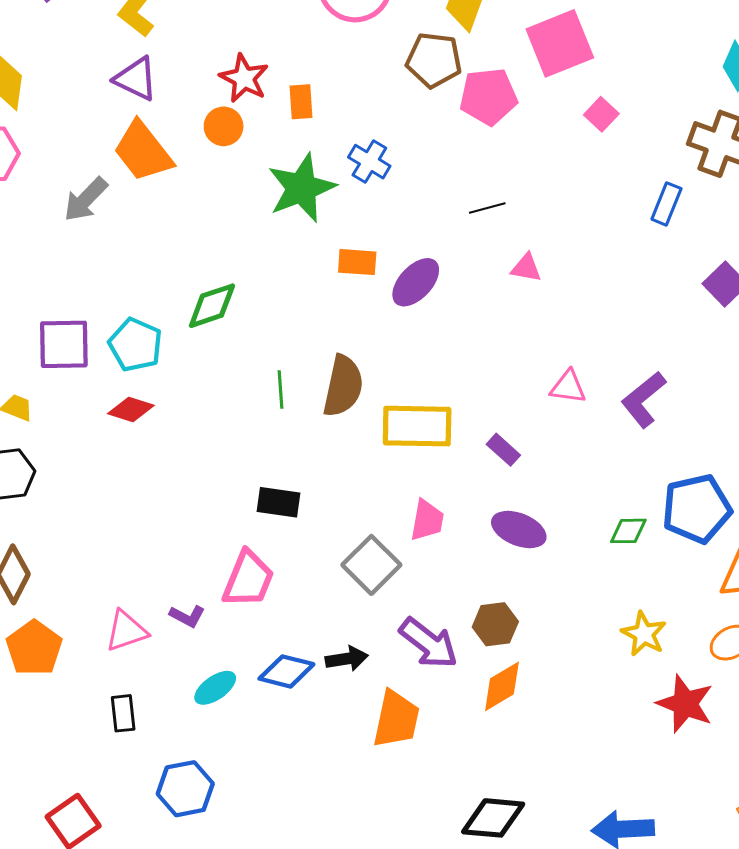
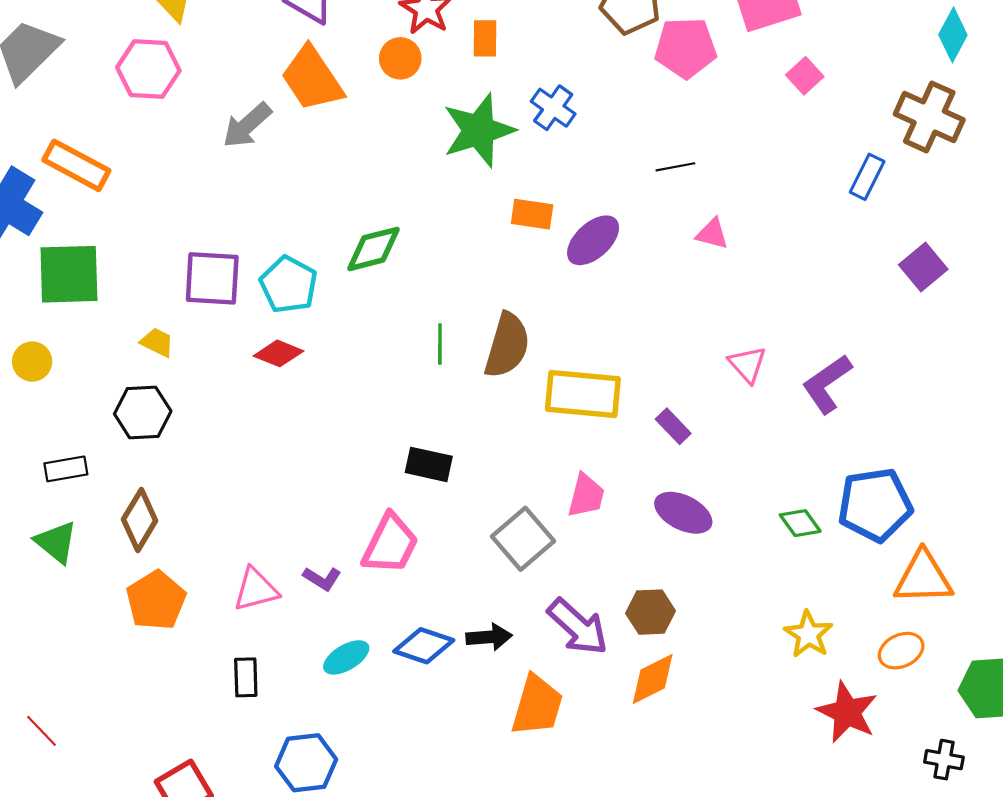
pink triangle: (568, 387) -> (747, 364), turned 36
green diamond: (628, 531) -> (800, 523), turned 51

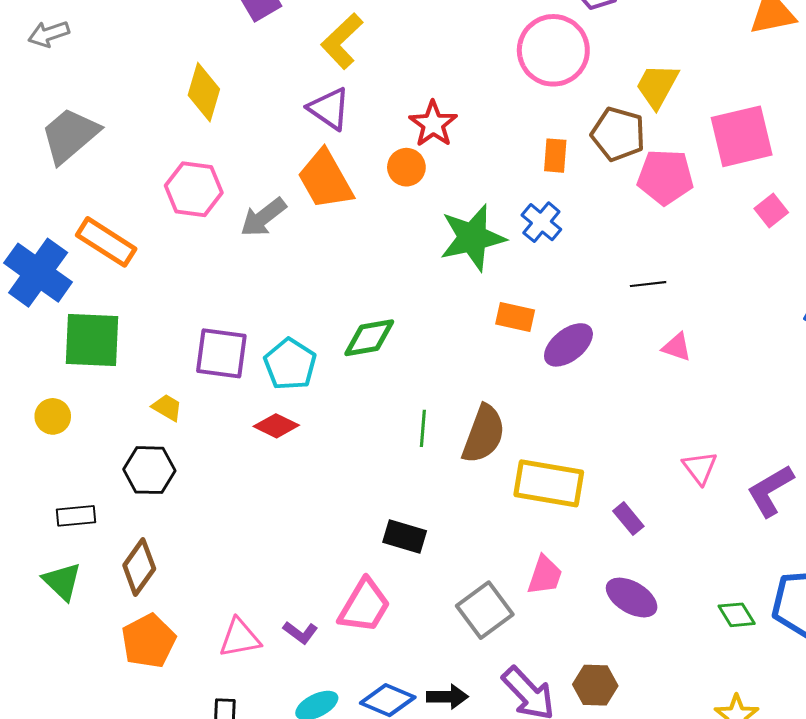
orange rectangle: (485, 38) -> (555, 156), moved
pink hexagon: (148, 69) -> (194, 189), moved

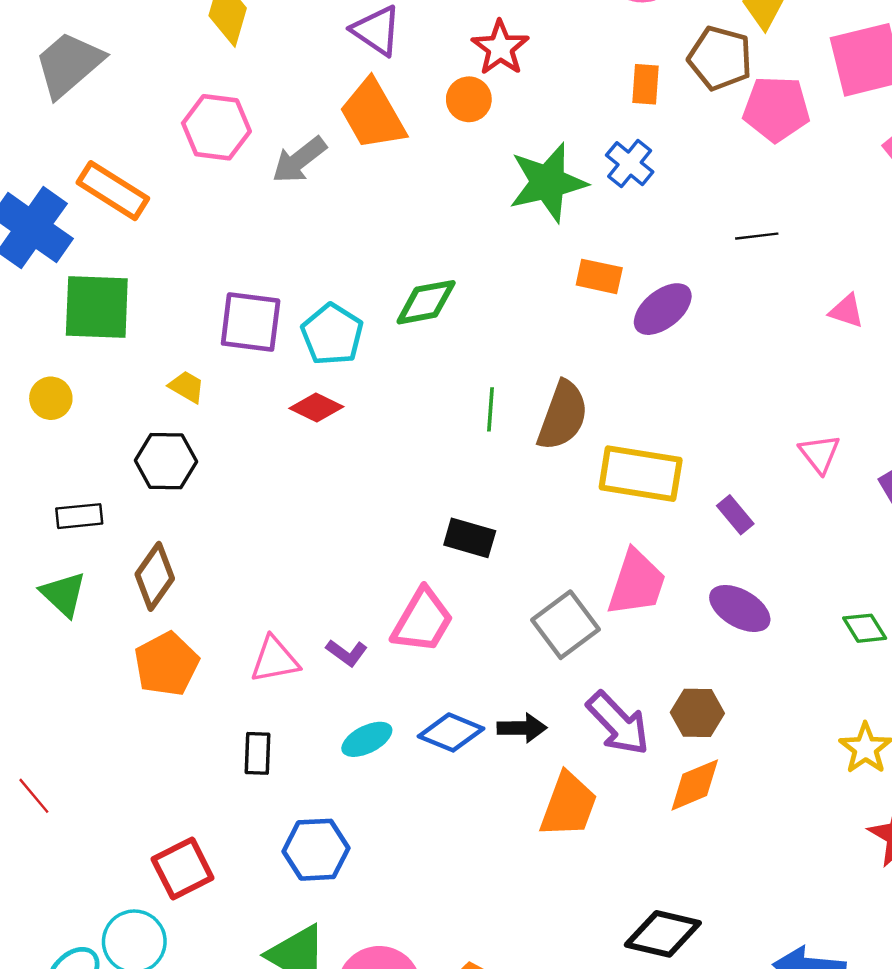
pink triangle: (677, 347) -> (847, 311), moved
pink trapezoid: (545, 575) -> (637, 583), size x1.4

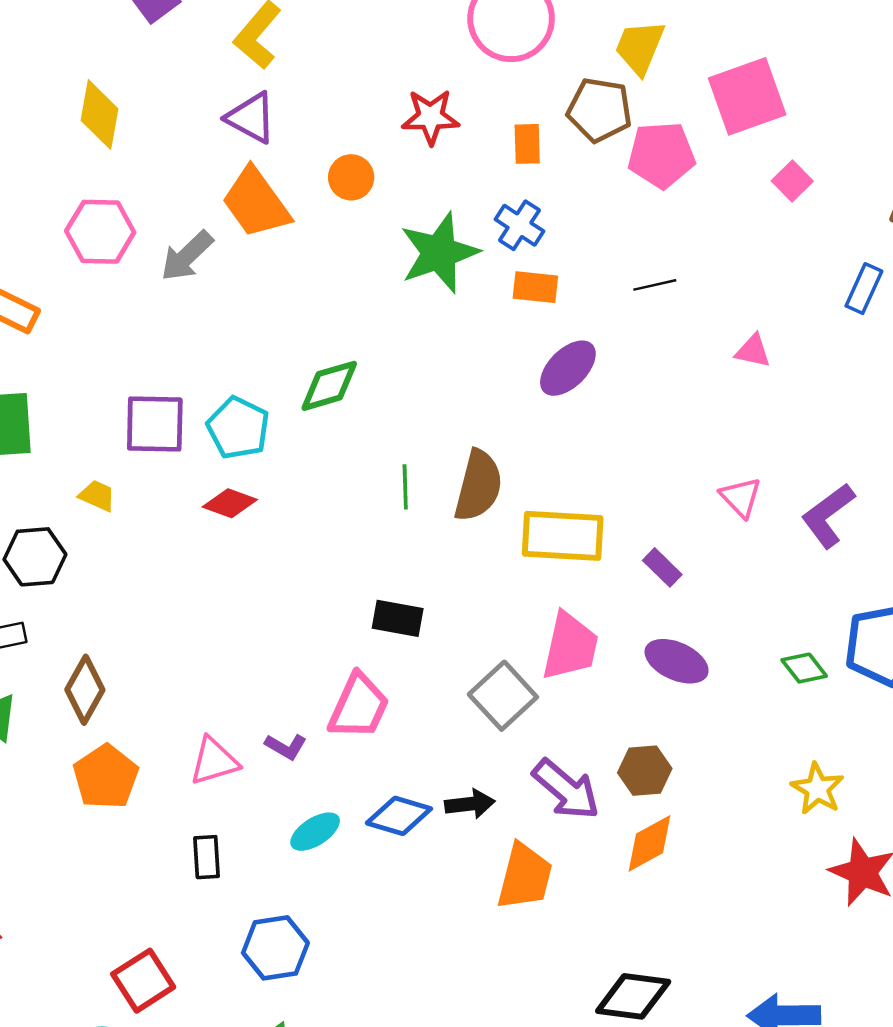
red star: (500, 48) -> (431, 117), moved, turned -30
orange rectangle: (599, 276) -> (535, 287), moved
black hexagon: (166, 461) -> (35, 557), moved

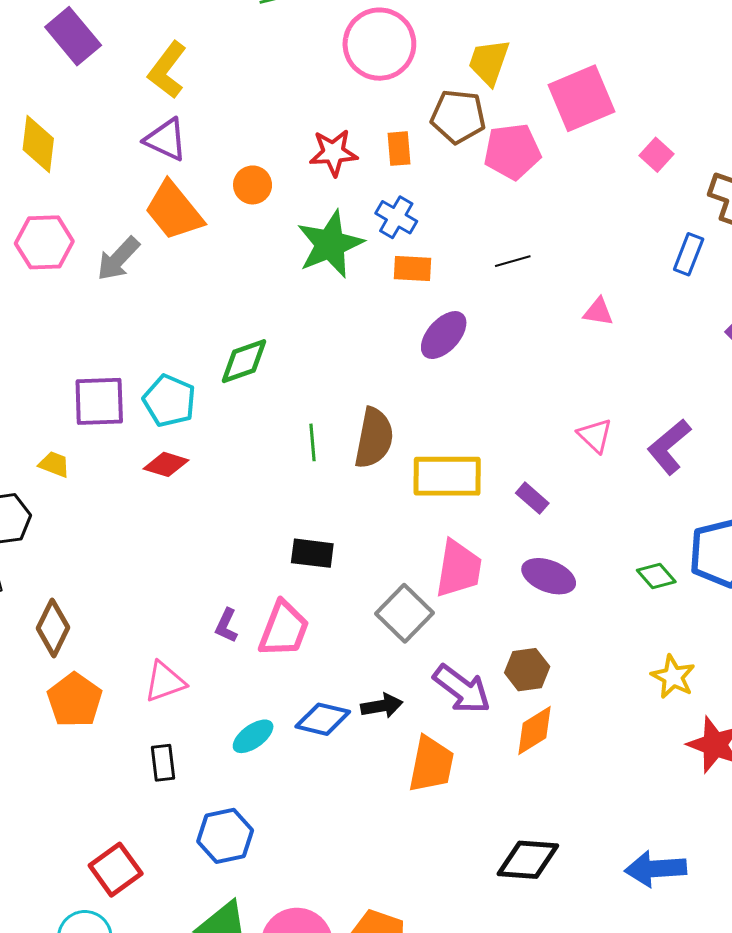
red star: (431, 117) -> (333, 153), moved
pink square: (792, 181) -> (656, 155), moved
purple L-shape: (286, 747) -> (226, 626), moved, turned 88

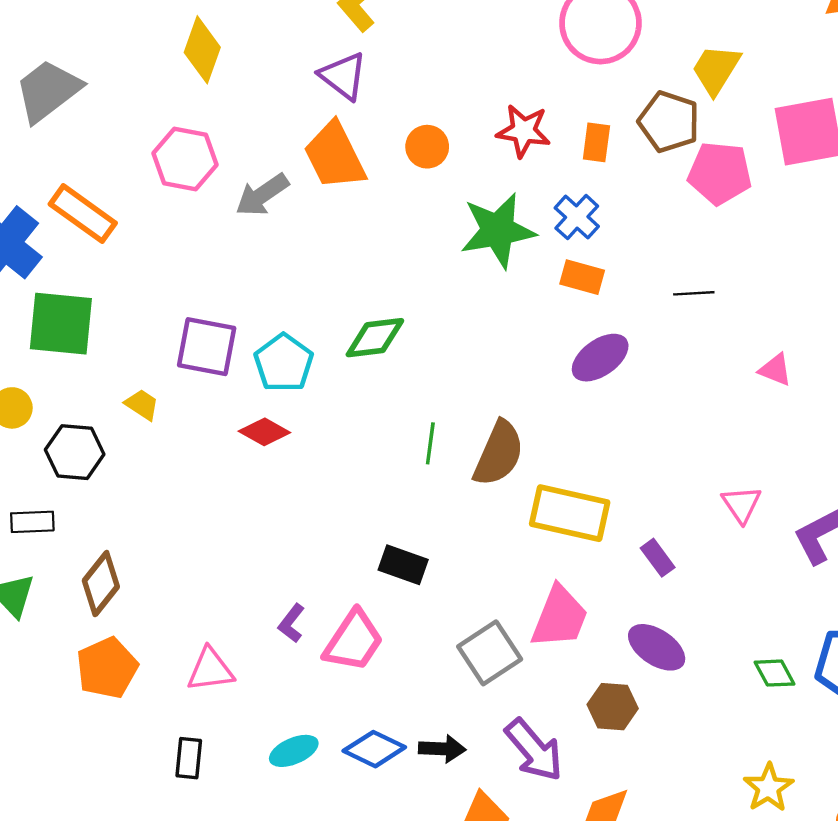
brown hexagon: (527, 670) -> (613, 707), moved

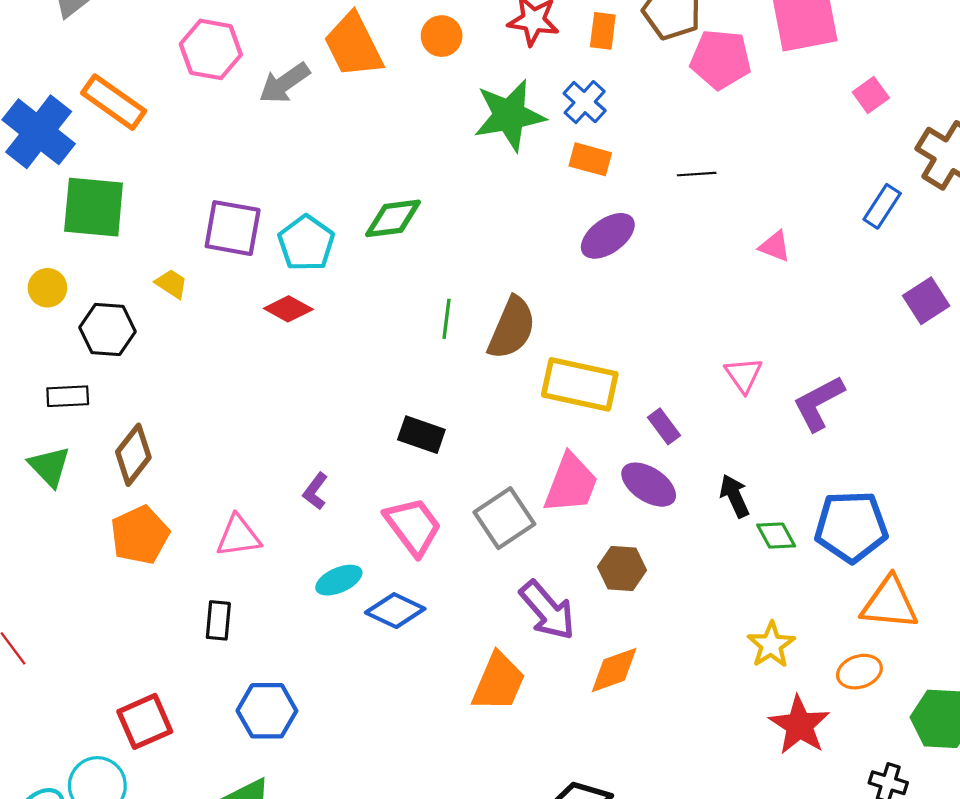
pink trapezoid: (354, 641) -> (413, 526), moved, turned -70
purple ellipse: (657, 647) -> (649, 485), moved
black arrow: (442, 749) -> (735, 496), moved, turned -117
cyan ellipse: (294, 751) -> (339, 580), moved

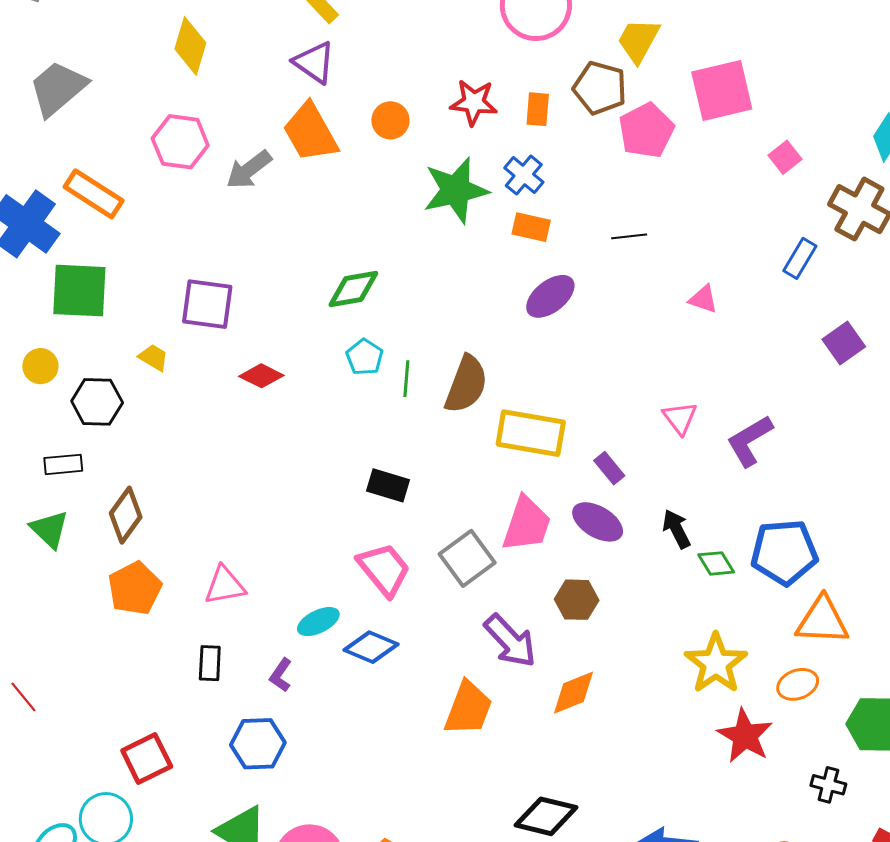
pink pentagon: (721, 59) -> (646, 131), turned -30
cyan pentagon: (306, 243) -> (365, 357), moved, size x0.7
purple L-shape: (315, 491) -> (281, 675), moved
yellow star: (771, 645) -> (716, 663), size x1.4

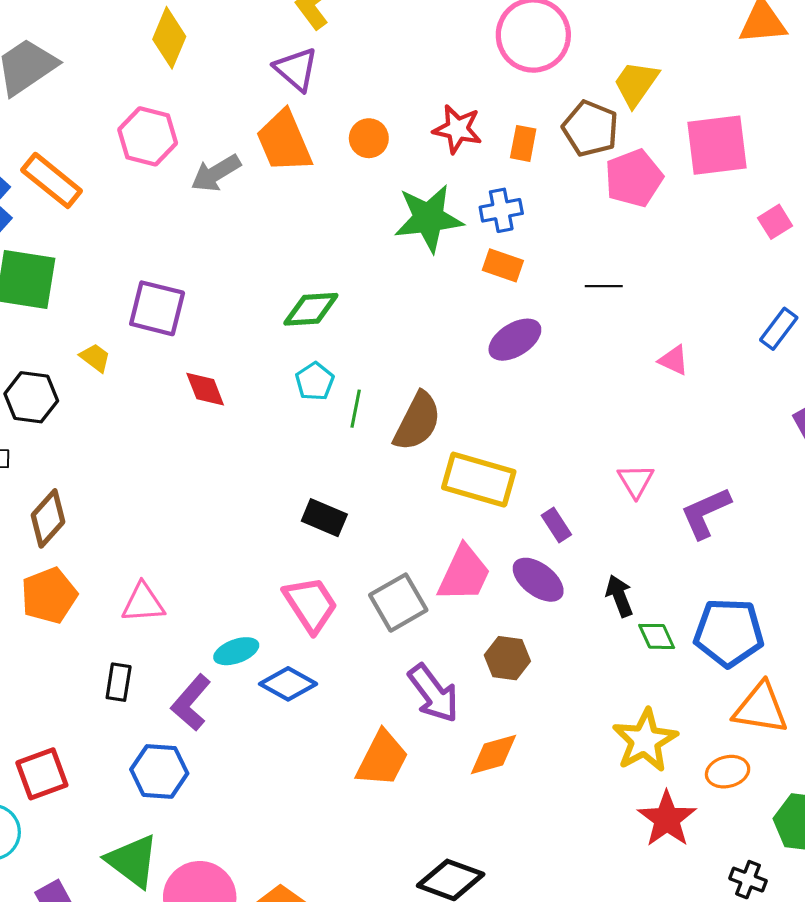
blue cross: (524, 175) -> (501, 210), turned 33
red diamond: (261, 376) -> (205, 389), turned 36
purple L-shape: (281, 675) -> (191, 703), size x1.6

